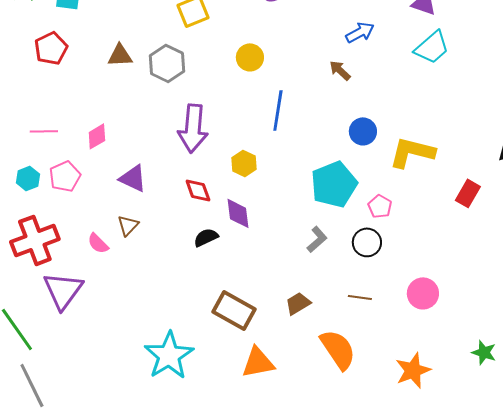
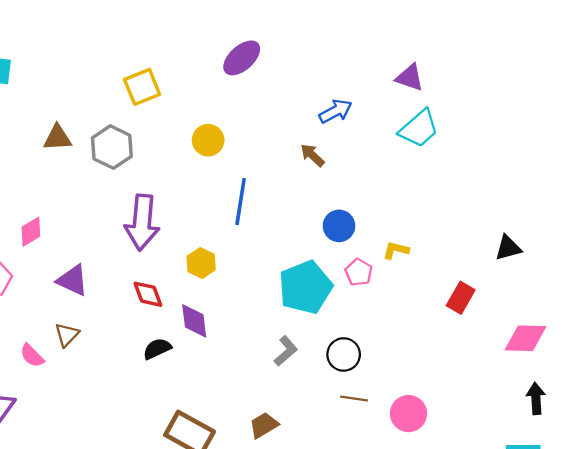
yellow L-shape: (412, 152) -> (396, 250), size x0.5
pink pentagon: (380, 206) -> (359, 272), moved
brown line: (360, 297) -> (354, 398), moved

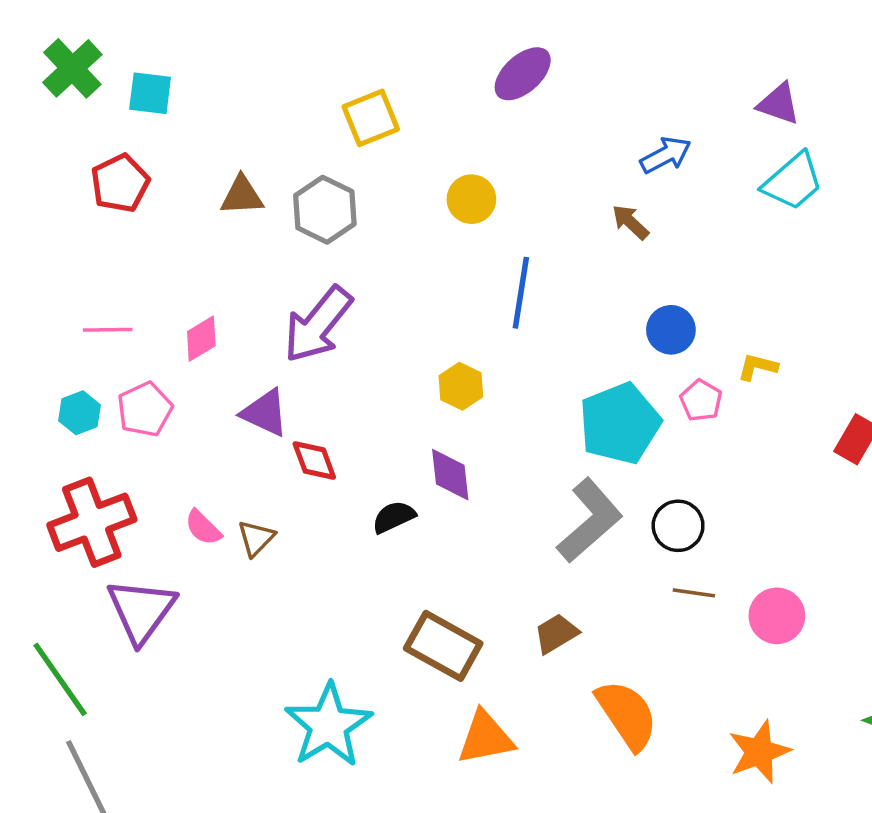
purple arrow: (142, 222) -> (318, 325), moved, turned 34
red diamond: (148, 294) -> (314, 460), moved
brown triangle: (67, 335) -> (256, 538), moved
gray L-shape: (286, 351) -> (590, 520), size x1.8

